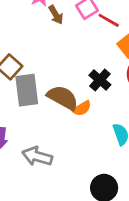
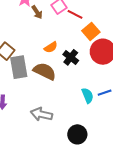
orange semicircle: (82, 108) -> (51, 47), moved
gray arrow: (37, 156) -> (41, 114), moved

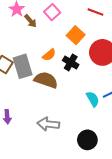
red line: (75, 14) -> (95, 12), moved
orange square: (91, 31) -> (76, 35), moved
gray rectangle: (19, 67) -> (23, 66), moved

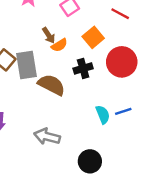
brown arrow: (31, 21) -> (49, 35), moved
orange semicircle: (49, 55) -> (59, 45), moved
black cross: (71, 63) -> (83, 68), turned 35

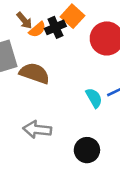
black cross: (83, 68) -> (55, 27), moved

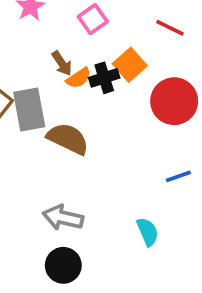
cyan semicircle: (94, 98) -> (148, 232), moved
black circle: (87, 150) -> (63, 265), moved

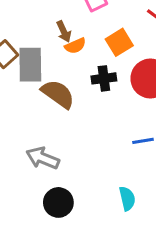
black cross: (104, 78) -> (104, 78), moved
cyan semicircle: (148, 232) -> (127, 199), moved
black circle: (63, 265) -> (58, 202), moved

